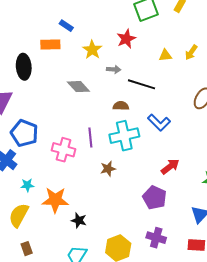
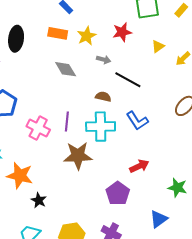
orange rectangle: (50, 45) -> (58, 33), moved
yellow triangle: (165, 55) -> (158, 46), moved, turned -40
brown star: (108, 169) -> (78, 156), size x1.8

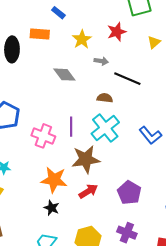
orange rectangle: (58, 33) -> (40, 34), moved
blue L-shape: (137, 121) -> (150, 135), moved
cyan cross: (101, 127) -> (105, 128), turned -32
red arrow: (139, 166) -> (88, 191), moved
orange star: (20, 176) -> (54, 180), moved

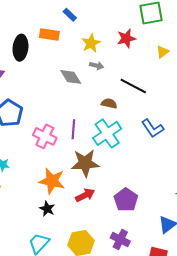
gray arrow: (101, 61) -> (96, 66), moved
blue L-shape: (150, 135) -> (153, 128), moved

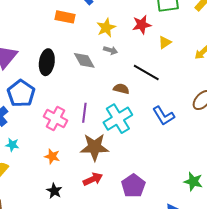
black ellipse: (20, 48) -> (47, 62), moved
yellow triangle: (163, 52) -> (165, 42), moved
orange star: (52, 181) -> (52, 156), moved, size x0.6

